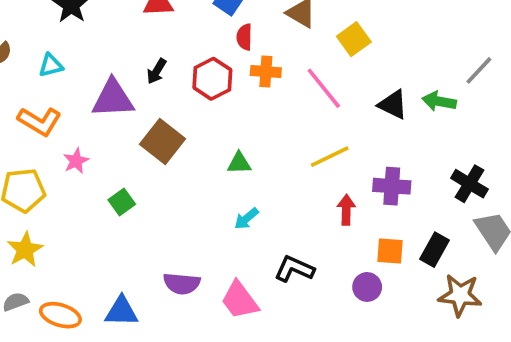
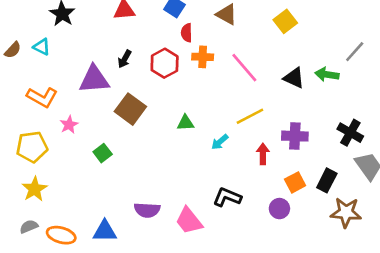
yellow square: (354, 39) -> (285, 21), moved
cyan triangle: (51, 65) -> (42, 47), moved, turned 42
cyan arrow: (246, 219) -> (220, 142), moved
orange square: (390, 251) -> (295, 182), turned -30

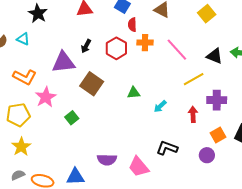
yellow line: (250, 116) -> (194, 79), moved
pink star: (69, 125) -> (46, 97), size x1.5

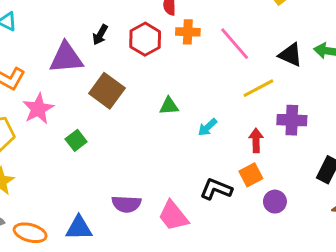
orange square: (218, 135) -> (251, 175), moved

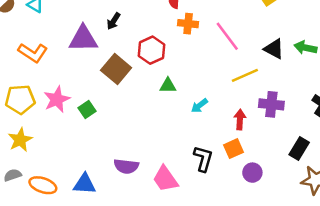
red hexagon: (145, 39) -> (151, 50), moved
pink star: (38, 109) -> (57, 99), moved
black L-shape: (216, 189) -> (203, 159), turned 80

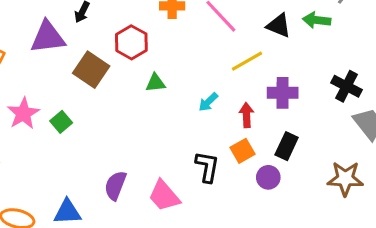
cyan arrow: (199, 106) -> (208, 102), moved
black rectangle: (299, 149) -> (287, 146), moved
purple semicircle: (126, 166) -> (115, 185), turned 110

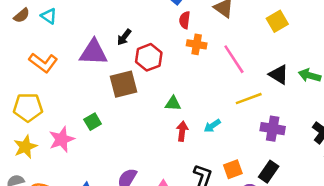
red hexagon: (131, 42) -> (149, 57), moved
brown square: (91, 70) -> (123, 84), turned 32
pink star: (23, 113) -> (62, 139), moved
red arrow: (246, 115) -> (182, 131), moved

